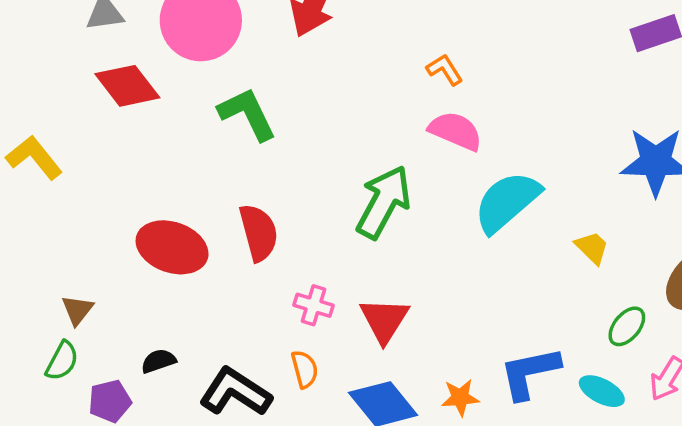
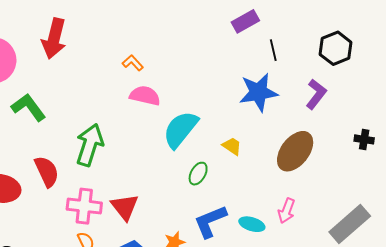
green arrow: (384, 202) -> (90, 145), moved
pink cross: (314, 305) -> (84, 206), size x1.6
green ellipse: (627, 326) -> (198, 174), moved

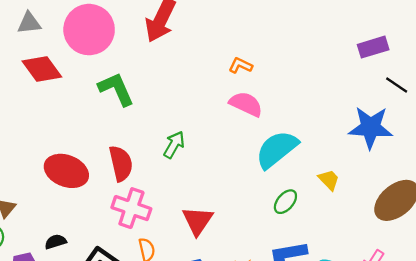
black line: (273, 50) -> (397, 85), turned -55
orange L-shape: (133, 63) -> (240, 65), turned -35
green arrow: (90, 145) -> (174, 145), size x0.6
pink cross: (84, 206) -> (131, 208), moved

